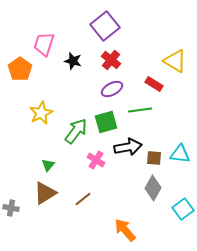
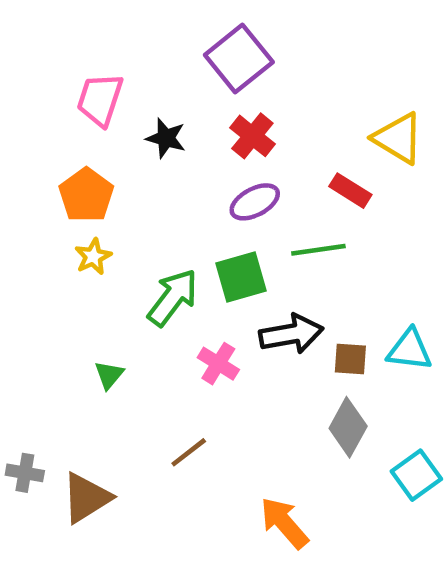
orange pentagon: (20, 69) -> (86, 195), moved
yellow star: (41, 113) -> (93, 257), size x0.7
brown triangle: (45, 193) -> (86, 498), moved

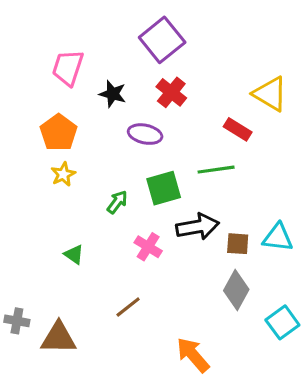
purple ellipse: (255, 202) -> (145, 134), moved, turned 40
green arrow: (173, 298) -> (117, 202), size x0.6
green triangle: (109, 375) -> (74, 254), turned -35
brown triangle: (86, 498) -> (59, 338), turned 33

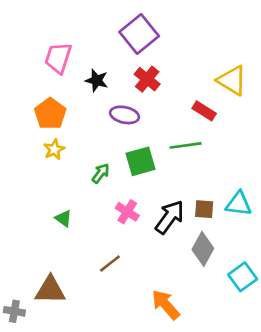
black arrow: (198, 227) -> (170, 217), moved, turned -44
gray cross: (17, 321) -> (14, 311), moved

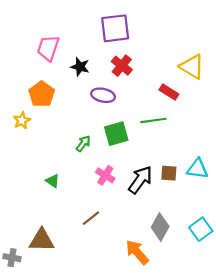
purple square: (139, 34) -> (115, 28), turned 32
yellow star: (54, 149) -> (22, 120), moved
gray diamond: (203, 249) -> (160, 227), moved

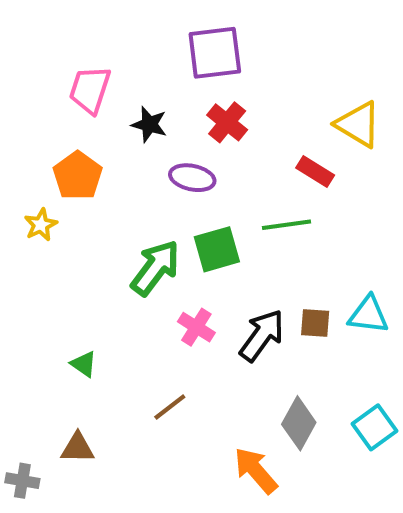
green arrow: (83, 144) -> (155, 268), size x1.8
green triangle: (53, 181) -> (84, 364), moved
brown triangle: (42, 240) -> (78, 448), size x0.7

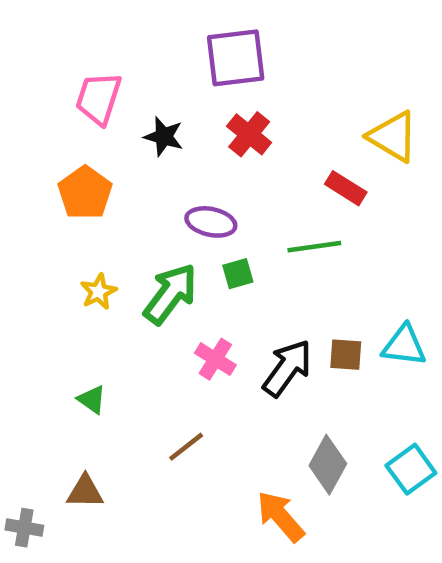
purple ellipse: (192, 178) -> (211, 222), moved
yellow star: (41, 225) -> (99, 292), moved
green square: (217, 249) -> (238, 274), size x0.6

